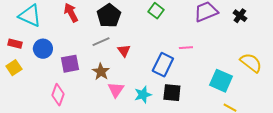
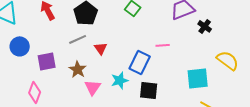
black cross: (240, 16) -> (205, 26), moved
cyan square: (221, 81) -> (198, 78), turned -30
cyan star: (143, 95) -> (120, 80), moved

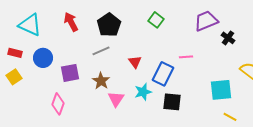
red triangle: (101, 48) -> (135, 62), moved

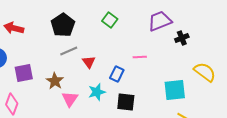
red arrow: (71, 22) -> (14, 28), moved, turned -48
black cross: (228, 38) -> (182, 38), turned 32
gray line: (101, 51) -> (69, 51), moved
blue rectangle: (163, 74) -> (117, 74), size x0.7

